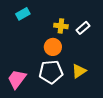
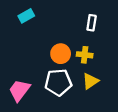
yellow cross: (61, 26) -> (85, 55), moved
white rectangle: (83, 28) -> (92, 23), moved, turned -40

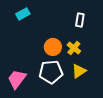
yellow cross: (85, 55) -> (74, 48), turned 32

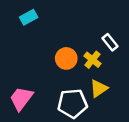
white rectangle: (80, 20) -> (110, 42), moved, turned -48
white pentagon: (51, 72) -> (72, 103), moved

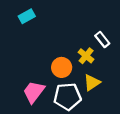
orange circle: (66, 58) -> (62, 67), moved
pink trapezoid: (21, 98) -> (34, 92), moved

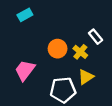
orange circle: (62, 67) -> (58, 49), moved
pink trapezoid: (34, 92) -> (25, 70), moved

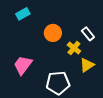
orange circle: (58, 49) -> (53, 33), moved
yellow triangle: (86, 77) -> (87, 65), moved

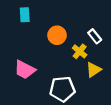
cyan rectangle: (23, 14) -> (25, 15), turned -64
pink trapezoid: (23, 65) -> (25, 70), turned -100

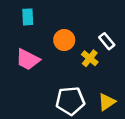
pink trapezoid: (25, 70) -> (28, 59), moved
yellow triangle: (94, 70) -> (107, 102), moved

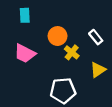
yellow cross: (90, 58) -> (72, 52), moved
yellow triangle: (107, 102) -> (98, 70), moved

